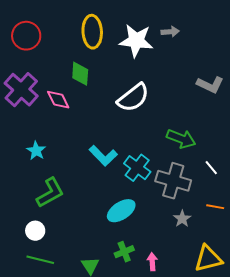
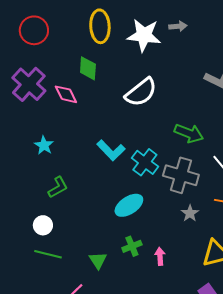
green L-shape: (50, 193) -> (58, 187), size x0.7

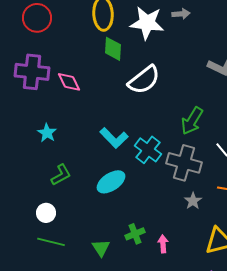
green diamond: (88, 68) -> (113, 49), moved
purple cross: (29, 84) -> (32, 72), turned -36
green arrow: (189, 133) -> (192, 121), turned 100
cyan ellipse: (129, 205) -> (111, 182), moved

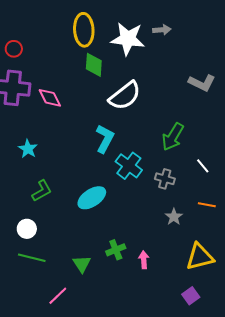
red circle: (37, 18) -> (14, 49), moved, size x0.6
cyan L-shape: (114, 138) -> (105, 139), moved, turned -108
gray cross: (184, 163) -> (165, 179), size x0.6

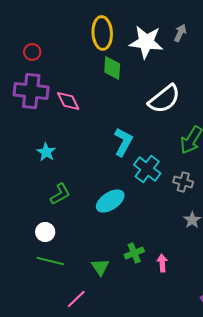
gray arrow: (162, 30) -> (180, 33), turned -60
white semicircle: (125, 96) -> (164, 99), moved

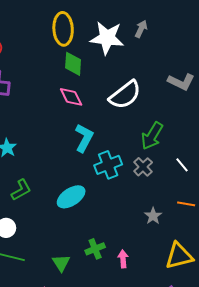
pink diamond: (68, 101) -> (71, 97), moved
cyan cross: (147, 169) -> (108, 165), turned 32
gray cross: (183, 182) -> (143, 167), moved, turned 30

